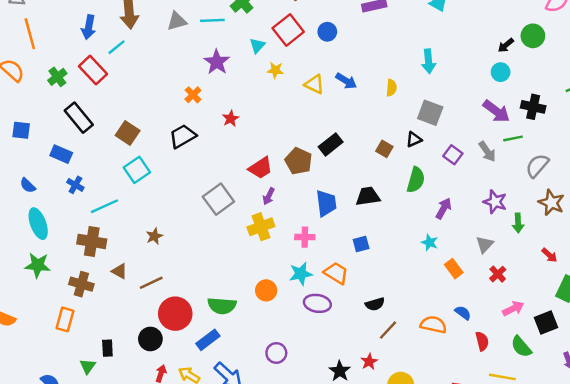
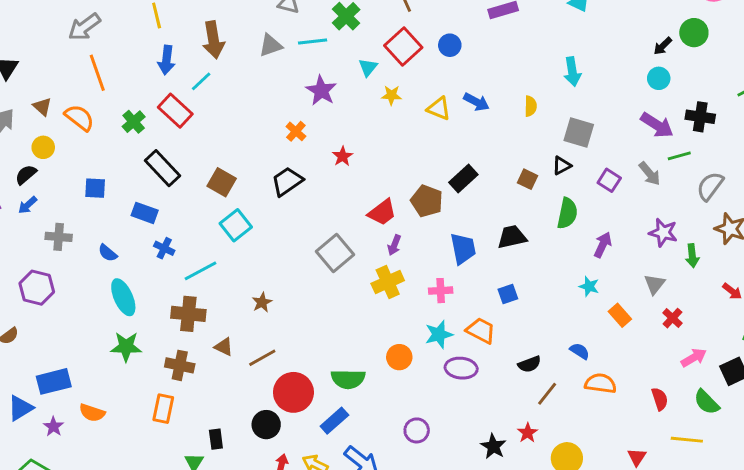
blue semicircle: (463, 313) -> (580, 351), moved

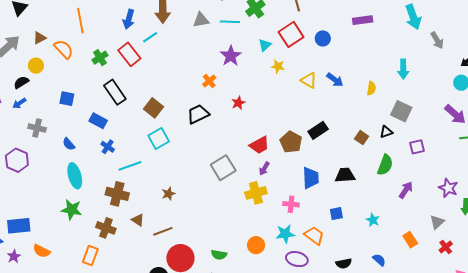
brown triangle: (42, 107) -> (40, 38), turned 40
gray arrow: (650, 174) -> (437, 40), moved
purple square: (609, 180) -> (417, 147), turned 35
cyan star: (589, 286) -> (373, 220), moved
green semicircle: (348, 379) -> (219, 255), size x0.7

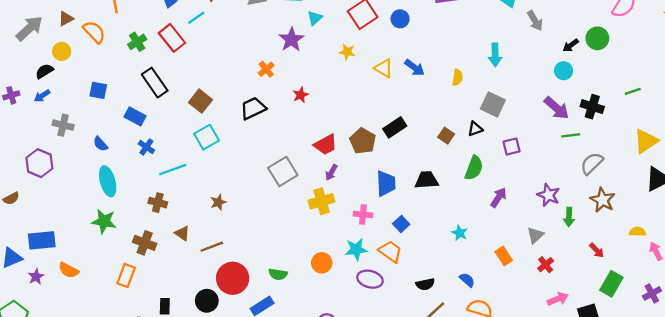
cyan triangle: (265, 45) -> (315, 18), moved
brown cross: (117, 194) -> (158, 203), size x0.7
blue square: (336, 214) -> (401, 224), moved, turned -32

